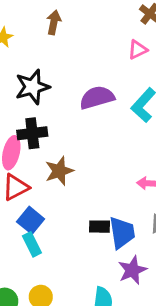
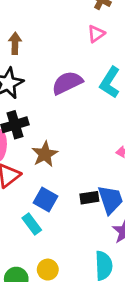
brown arrow: (54, 22) -> (15, 43), moved
blue square: (31, 220) -> (46, 200), moved

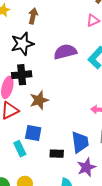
black rectangle: (89, 198) -> (57, 154), moved
blue square: (46, 200) -> (33, 133), turned -30

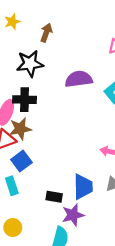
brown star: (39, 100) -> (20, 129), moved
blue square: (33, 133) -> (21, 161), moved, turned 36
purple star: (86, 167) -> (73, 215), moved

